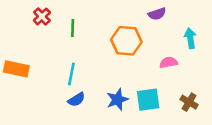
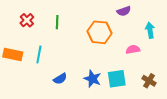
red cross: (42, 16) -> (27, 20), moved
cyan line: (71, 74) -> (39, 55), moved
blue star: (117, 100) -> (92, 79), turned -30

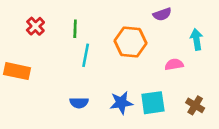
cyan line: (39, 55) -> (86, 55), moved
blue semicircle: (60, 79) -> (79, 103), turned 32
blue star: (92, 79) -> (121, 103), turned -30

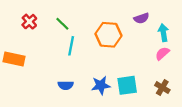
purple semicircle: (162, 14) -> (141, 18), moved
green line: (75, 29) -> (62, 24), turned -48
pink semicircle: (174, 64) -> (162, 53), moved, turned -32

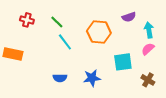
red cross: (29, 22) -> (27, 20), turned -32
cyan line: (71, 46) -> (65, 42), turned -48
cyan square: (127, 85) -> (123, 62), moved

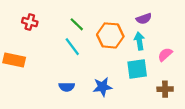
green line: (57, 22) -> (77, 24), moved
cyan arrow: (149, 30) -> (139, 41), moved
brown cross: (148, 80) -> (165, 89), turned -32

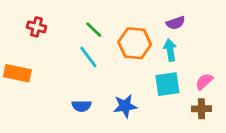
pink semicircle: (165, 54) -> (204, 81), moved

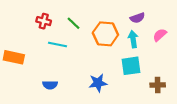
red cross: (37, 27) -> (44, 21), moved
cyan line: (88, 57) -> (58, 45), moved, turned -42
pink semicircle: (204, 81) -> (160, 35), moved
blue semicircle: (82, 106) -> (50, 85), moved

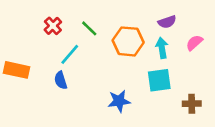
red cross: (44, 21) -> (53, 26), turned 32
cyan line: (58, 45) -> (70, 54), turned -60
blue semicircle: (50, 85) -> (61, 80), moved, turned 72

